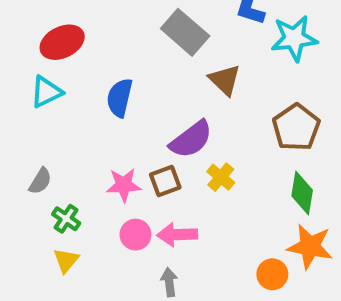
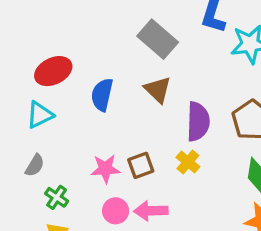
red ellipse: (62, 42) -> (53, 71), moved
brown triangle: (225, 80) -> (158, 90), moved
cyan triangle: (46, 92) -> (40, 115), moved
purple semicircle: (191, 139) -> (198, 122), moved, turned -51

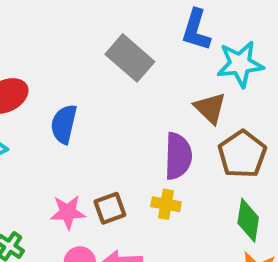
brown triangle: (158, 90) -> (210, 108), moved
yellow cross: (188, 162) -> (166, 204), turned -30

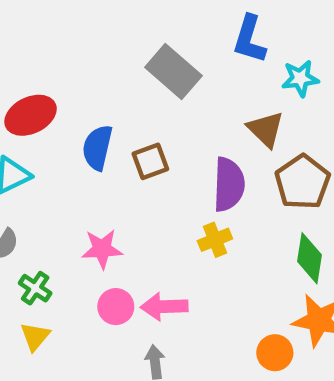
cyan star: (240, 64) -> (300, 78), size x0.7
yellow cross: (166, 204) -> (215, 240), turned -32
brown square: (110, 208) -> (150, 161), moved

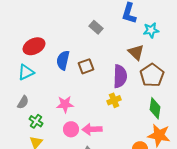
gray rectangle: (173, 71) -> (96, 27), size x0.6

